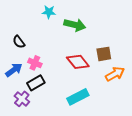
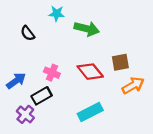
black semicircle: (19, 42) -> (28, 33), moved
pink cross: (35, 63) -> (52, 73), moved

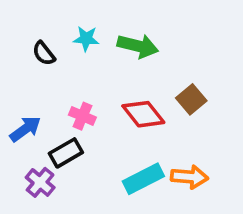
cyan star: (57, 14) -> (86, 39), moved
brown square: (120, 62) -> (191, 99), turned -30
orange arrow: (133, 85) -> (189, 177), moved, turned 35

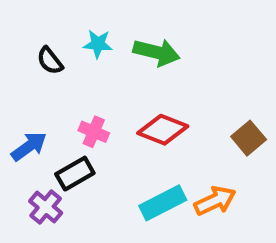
brown square: (191, 99) -> (249, 138), moved
red diamond: (143, 114) -> (163, 130), turned -30
orange arrow: (189, 177) -> (215, 201), turned -30

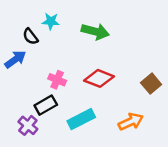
cyan star: (98, 44) -> (51, 21), moved
blue arrow: (29, 146) -> (15, 59), moved
cyan rectangle: (163, 203) -> (81, 119), moved

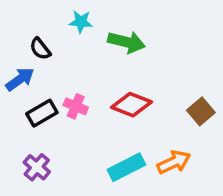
cyan star: (51, 21) -> (81, 22), moved
black rectangle: (46, 105) -> (42, 113), moved
cyan rectangle: (81, 119) -> (126, 167), moved

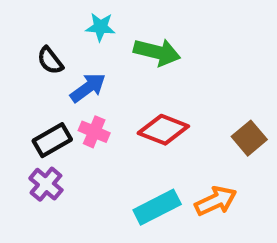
blue arrow: (20, 79) -> (88, 88), moved
purple cross: (37, 167) -> (46, 184), moved

